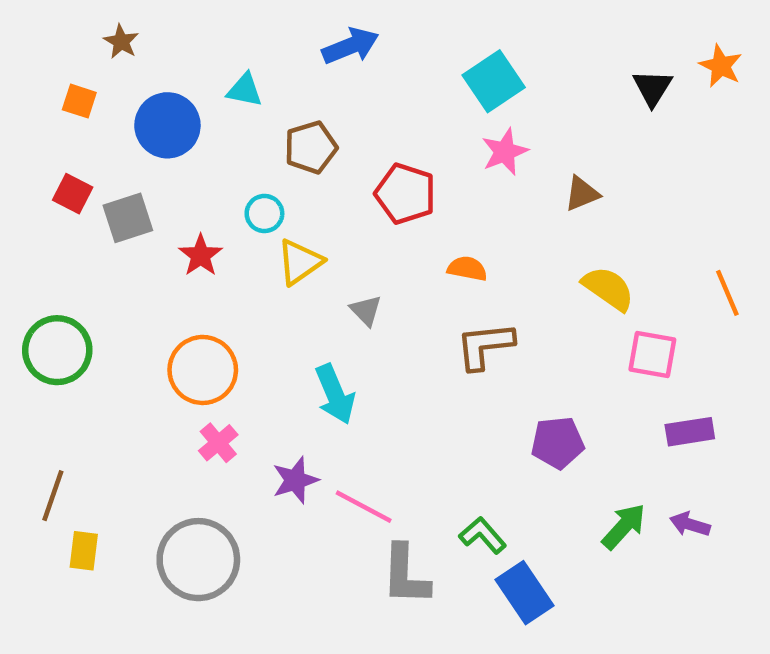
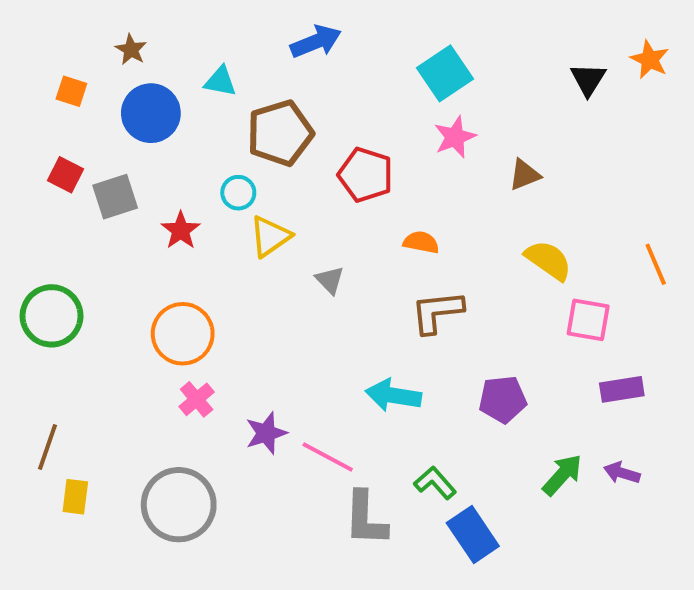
brown star: (121, 42) -> (131, 50), moved
brown pentagon: (311, 147) -> (280, 133), size x1.4
cyan arrow: (335, 394) -> (393, 395), moved, turned 122

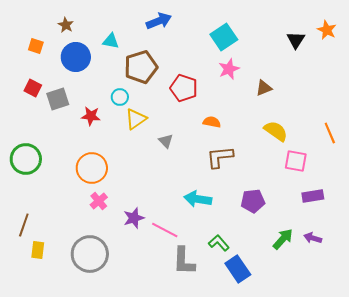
red star: (181, 230) -> (91, 116), turned -30

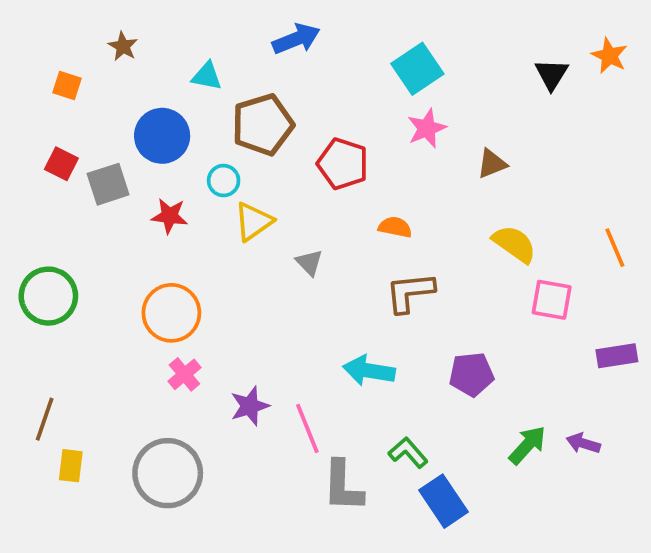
blue circle: (76, 57) -> (162, 136), moved
purple rectangle: (313, 196) -> (617, 356), moved
pink line: (165, 230) -> (307, 428), turned 40

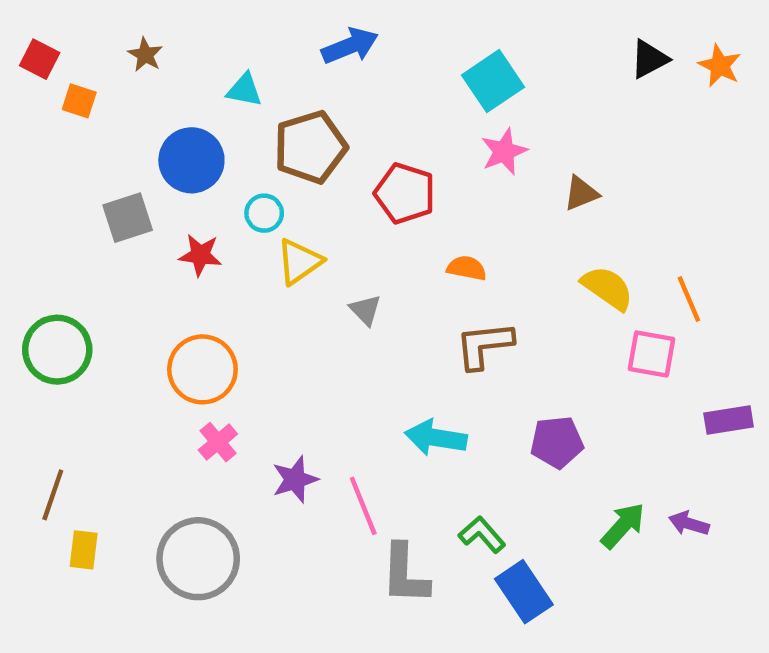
black triangle: (552, 74) -> (649, 59), moved, turned 30
red square: (61, 164) -> (40, 59), moved
orange line: (615, 248) -> (689, 299), moved

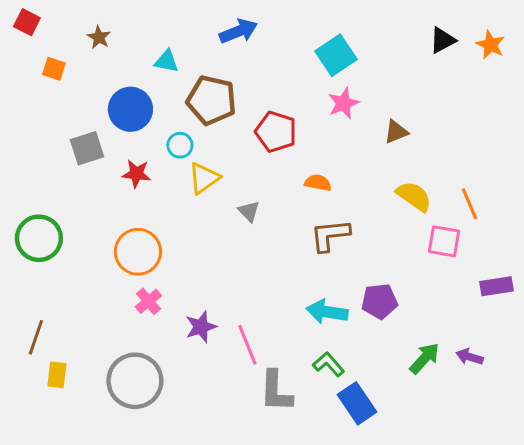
red square: (40, 59) -> (27, 22), moved
brown pentagon: (310, 147) -> (211, 100), turned 30
cyan arrow: (436, 438) -> (327, 312), moved

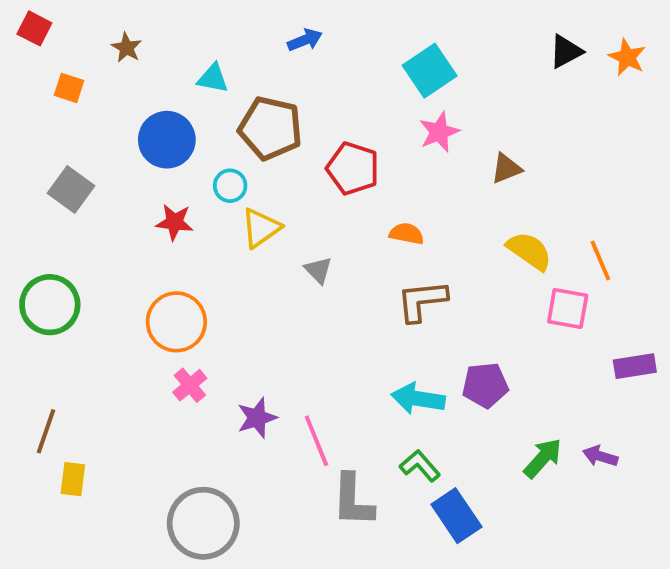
blue arrow: (238, 31) -> (305, 40), size x0.7
gray square: (87, 148) -> (71, 190), moved, turned -36
gray circle: (135, 381) -> (203, 523), moved

